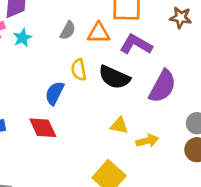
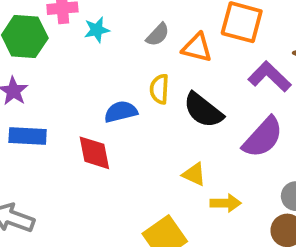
purple L-shape: (136, 44) -> (270, 77), moved
blue semicircle: (55, 93) -> (121, 112), turned 35

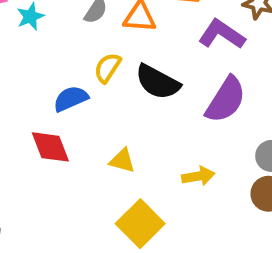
yellow semicircle: (159, 89) -> (107, 68), turned 40
yellow triangle: (194, 174) -> (122, 161), moved

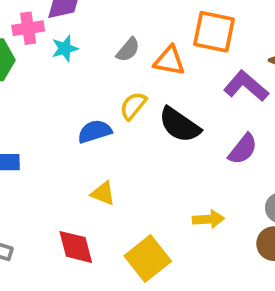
purple semicircle: (226, 100) -> (243, 149), size x0.7
red diamond: (50, 147) -> (76, 247), moved
yellow triangle: (122, 161) -> (103, 193), moved

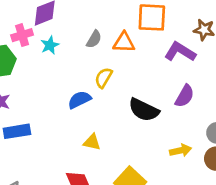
black semicircle: (180, 125) -> (144, 110), moved
yellow arrow: (208, 219) -> (180, 150), moved

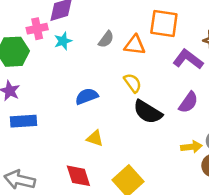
yellow semicircle: (104, 78) -> (133, 83), moved, turned 108
yellow arrow: (180, 150) -> (191, 147), moved

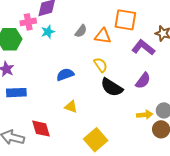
red diamond: (78, 176) -> (41, 129), moved

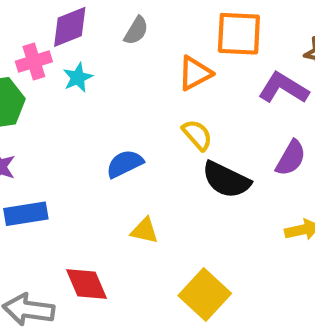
gray semicircle: (81, 31) -> (136, 31), moved
orange triangle: (103, 36) -> (195, 73), turned -30

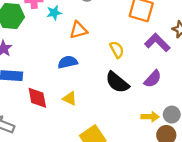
orange triangle: (195, 73) -> (78, 30), moved
yellow semicircle: (197, 135) -> (117, 50), moved
red diamond: (87, 284) -> (37, 98), moved

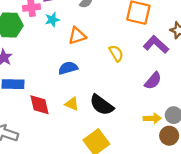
black semicircle: (117, 82) -> (102, 105), moved

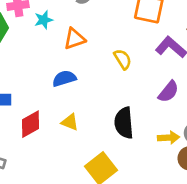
red diamond: (40, 105) -> (30, 124), turned 75
black semicircle: (102, 105) -> (124, 123), moved, turned 50

